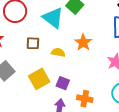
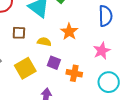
purple square: (63, 83) -> (54, 63), moved
orange cross: (85, 99) -> (74, 73), moved

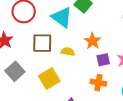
brown square: (19, 33) -> (42, 43), size x1.5
purple square: (54, 63) -> (103, 60), moved, turned -32

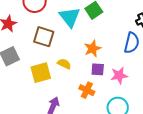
yellow semicircle: (68, 52) -> (64, 64), moved

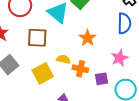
purple square: (98, 69) -> (101, 79), moved
orange cross: (87, 90) -> (80, 69), moved

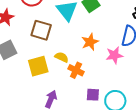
pink star: (120, 58) -> (114, 55), moved
purple square: (101, 79) -> (93, 95), moved

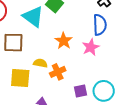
yellow square: (38, 66) -> (20, 78), turned 35
orange cross: (76, 70) -> (58, 72), turned -35

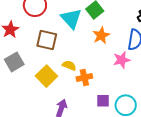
orange star: (64, 41) -> (101, 35), moved
yellow square: (20, 78) -> (46, 76), turned 30

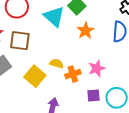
brown square: (47, 40) -> (20, 41), moved
pink star: (122, 60) -> (97, 68), moved

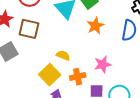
orange cross: (73, 74) -> (78, 77), moved
yellow square: (35, 76) -> (50, 75), moved

